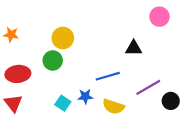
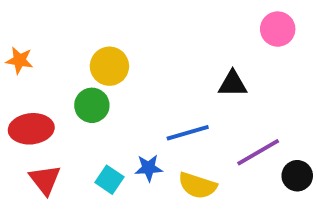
red triangle: (13, 103) -> (45, 180), moved

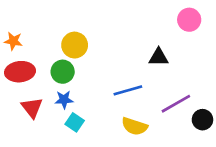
red ellipse: (31, 129) -> (20, 72), moved
blue star: (149, 168) -> (64, 100), moved
red triangle: (45, 180) -> (32, 108), moved

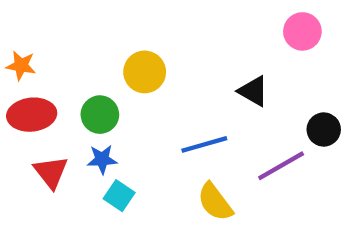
yellow circle: (75, 45) -> (145, 72), moved
black triangle: (159, 57) -> (253, 91), turned 30
black circle: (202, 120) -> (324, 130), moved
yellow semicircle: (135, 126) -> (215, 202), turned 35

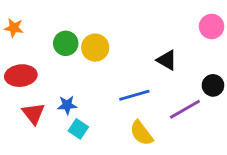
pink circle: (302, 31) -> (212, 26), moved
orange star: (21, 66) -> (14, 28), moved
green circle: (100, 115) -> (66, 43), moved

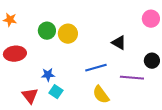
purple line: (185, 109) -> (132, 78), turned 35
red triangle: (33, 113) -> (30, 96), moved

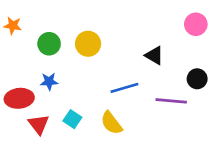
green circle: (47, 31) -> (49, 44), moved
red ellipse: (15, 54) -> (19, 98), moved
blue star: (48, 75) -> (49, 81), moved
yellow semicircle: (101, 95) -> (111, 123), moved

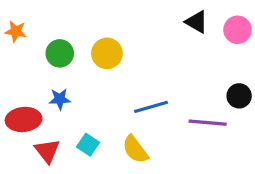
black triangle: (154, 55) -> (197, 22), moved

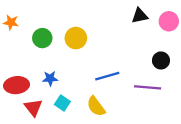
black triangle: (197, 22) -> (140, 16), turned -42
black circle: (239, 96) -> (161, 60), moved
blue star: (60, 99) -> (50, 78), moved

